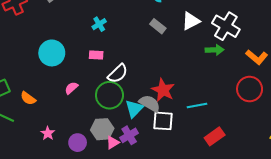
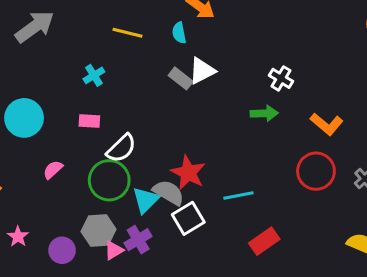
white triangle: (191, 21) -> (202, 71), moved
white cross: (226, 26) -> (281, 78), size x0.6
white square: (163, 121) -> (188, 218), turned -35

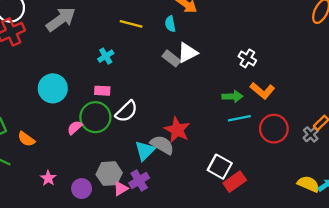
green arrow: (264, 113) -> (232, 96), moved
orange L-shape: (327, 124) -> (262, 91), moved
green circle: (109, 180) -> (95, 117), moved
cyan line: (238, 195) -> (239, 118), moved
white square: (188, 218) -> (220, 167), moved, turned -30

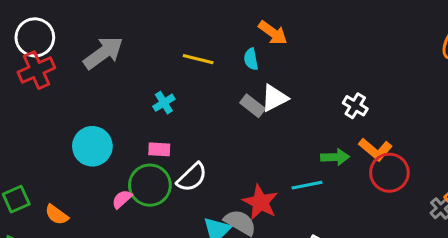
cyan line: (239, 118) -> (307, 185), moved
red circle: (274, 129) -> (389, 173), moved

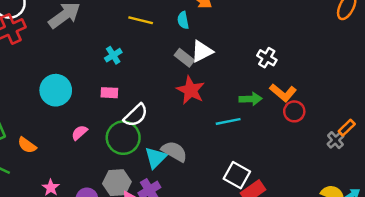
red circle: (389, 173) -> (294, 111), size x0.7
green circle: (150, 185) -> (123, 138), moved
red star: (260, 202) -> (191, 90), moved

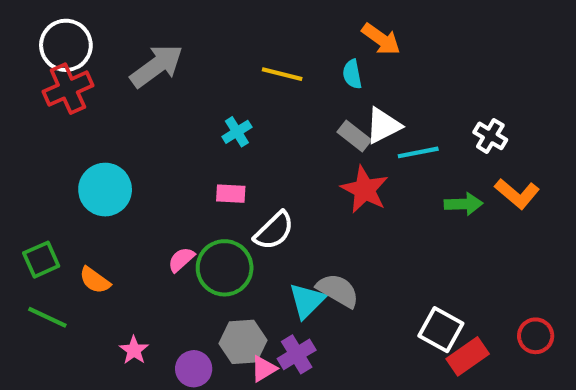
cyan circle: (56, 90) -> (105, 190), moved
red circle: (294, 111) -> (536, 336), moved
cyan line: (228, 121) -> (418, 152), moved
green circle: (123, 138) -> (225, 268), moved

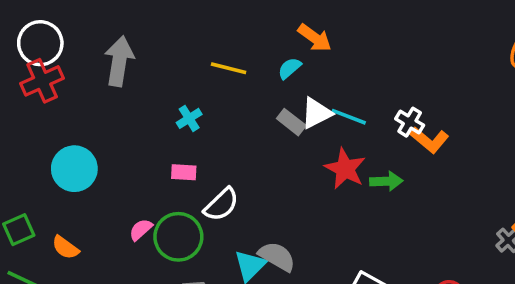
gray arrow: (157, 66) -> (119, 61), turned -45
cyan semicircle: (352, 74) -> (290, 68), turned 60
cyan line: (418, 152) -> (349, 117), moved, turned 32
red star: (365, 190) -> (345, 169), moved
orange L-shape: (517, 194) -> (429, 140), moved

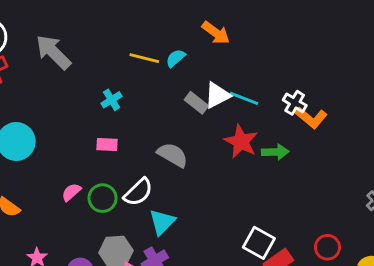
gray arrow: (119, 61) -> (53, 52), turned -54
cyan semicircle: (290, 68) -> (176, 58), moved
white semicircle: (221, 205) -> (138, 192), moved
green circle: (178, 237) -> (103, 198), size x0.7
gray semicircle: (277, 257) -> (173, 155), moved

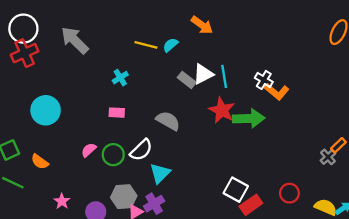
cyan line: (244, 98) -> (224, 76), turned 60
green arrow: (275, 152) -> (249, 118), size x1.5

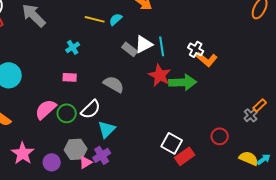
pink semicircle: (89, 150) -> (46, 109), size x1.6
red circle: (289, 193) -> (220, 136), moved
pink star: (62, 201) -> (23, 153), size x1.6

